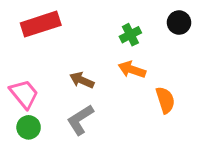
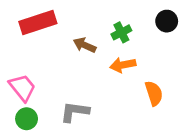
orange arrow: (132, 70) -> (123, 65), turned -30
brown arrow: (82, 80) -> (85, 45), moved
gray L-shape: (80, 120) -> (75, 112), turned 40

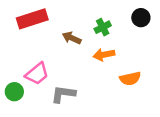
pink trapezoid: (22, 88) -> (37, 74), moved, turned 90
orange semicircle: (154, 93) -> (130, 79), turned 96
green circle: (27, 119) -> (14, 92), moved

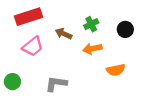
black circle: (141, 18) -> (125, 29), moved
pink trapezoid: (37, 74) -> (33, 46), moved

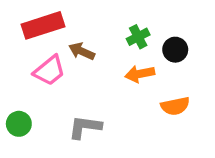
black circle: (125, 29) -> (175, 50), moved
brown arrow: (64, 34) -> (82, 51), moved

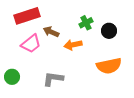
orange arrow: (140, 74) -> (73, 45), moved
orange semicircle: (175, 106) -> (109, 66), size x1.4

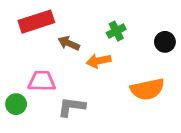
black circle: (109, 31) -> (165, 42), moved
pink trapezoid: (31, 44) -> (42, 81), moved, turned -140

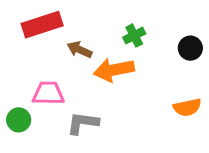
orange arrow: (99, 61) -> (114, 70), size x1.4
orange semicircle: (147, 89) -> (187, 107), moved, size x0.7

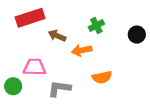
orange arrow: (114, 70) -> (82, 50), size x0.7
orange semicircle: (187, 107) -> (102, 77), moved

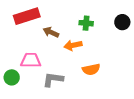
green cross: (96, 26) -> (86, 23), turned 32
black circle: (137, 35) -> (122, 22), moved

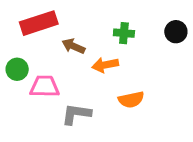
green circle: (12, 77) -> (17, 69), moved

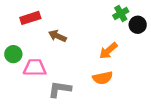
red rectangle: (39, 23) -> (30, 18), size x0.7
green cross: (124, 33) -> (121, 13), moved, turned -35
orange arrow: (105, 65) -> (108, 51), moved, turned -30

